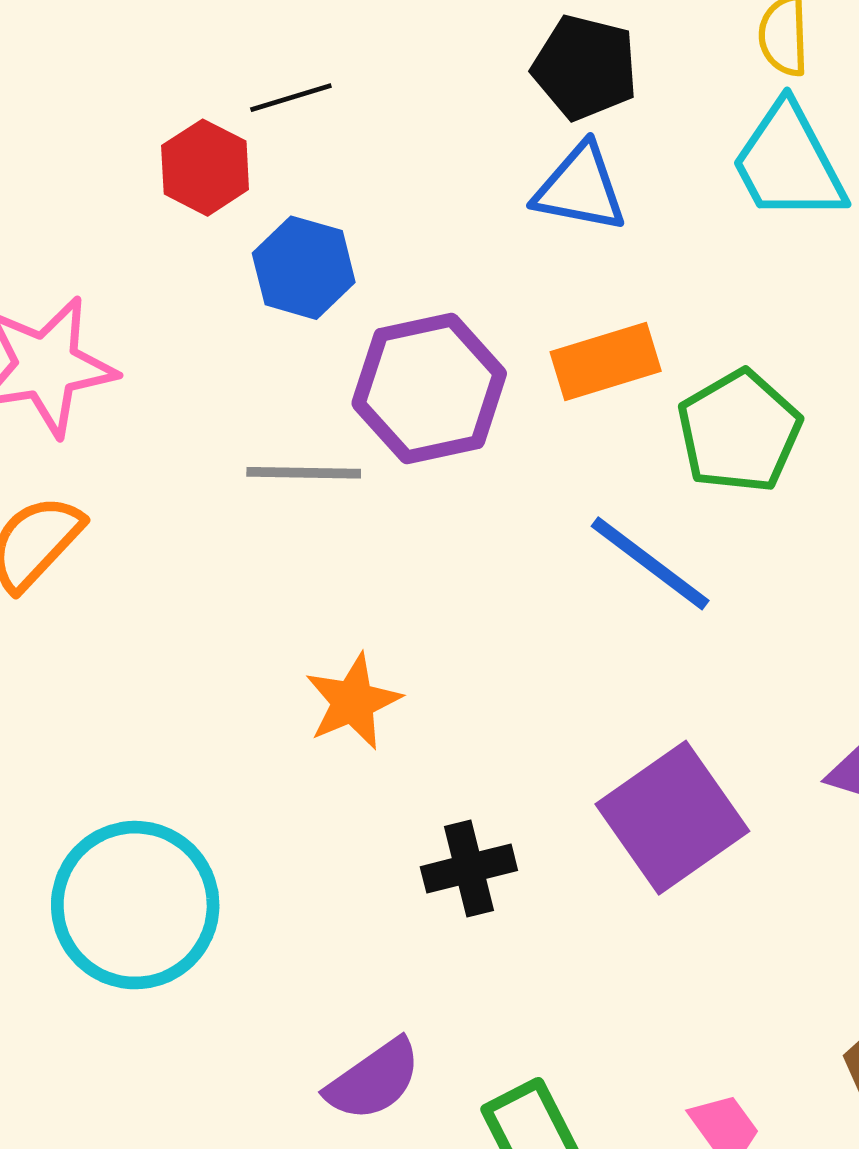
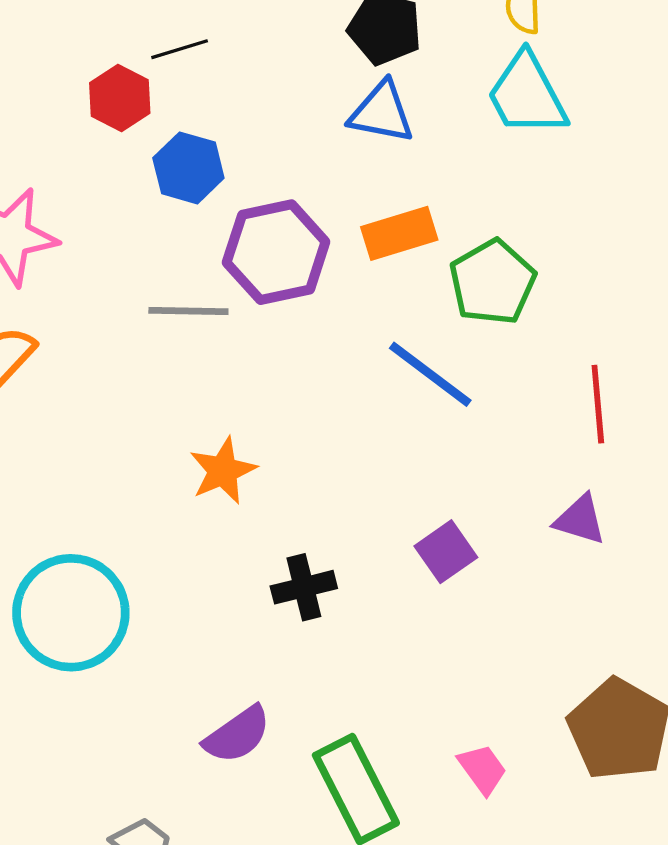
purple square: (672, 818) -> (446, 552), size x0.6

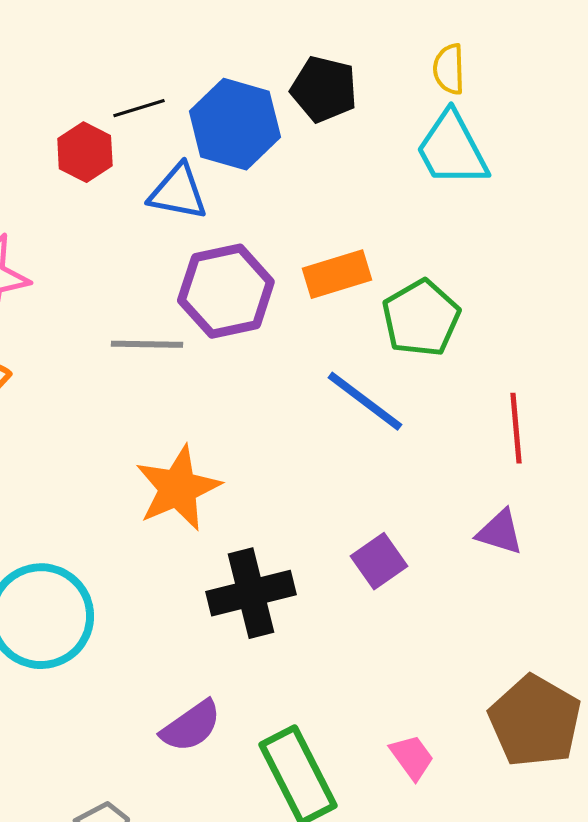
blue triangle: (382, 112) -> (178, 192), moved
blue hexagon: (188, 168) -> (235, 124), moved, size x1.4
orange star: (223, 471) -> (178, 488), size x1.4
black cross: (304, 587) -> (251, 593), size x1.5

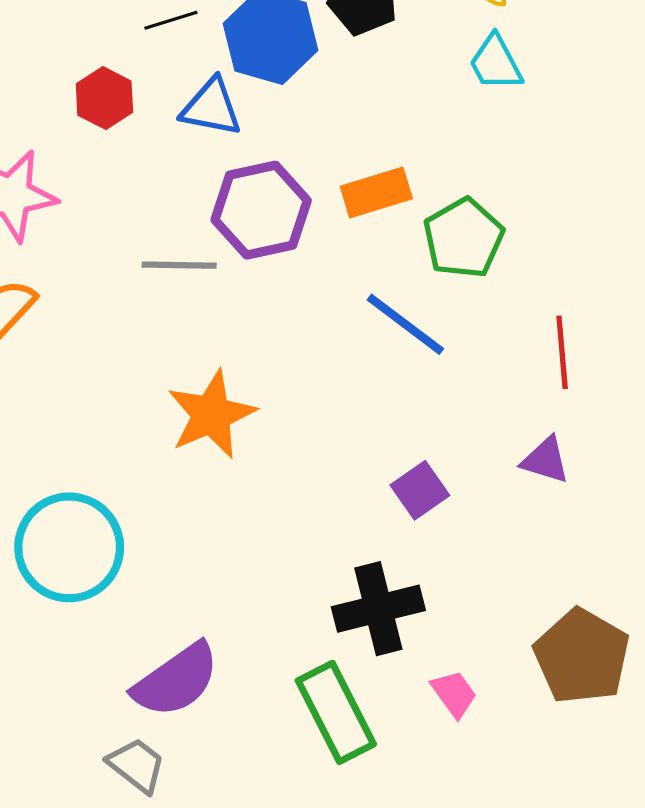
cyan trapezoid: (452, 149) -> (496, 63), size x0.7
red hexagon: (85, 152) -> (104, 98), moved
black cross: (251, 593) -> (378, 609), moved
purple semicircle: (191, 726) -> (176, 680), moved, size x1.4

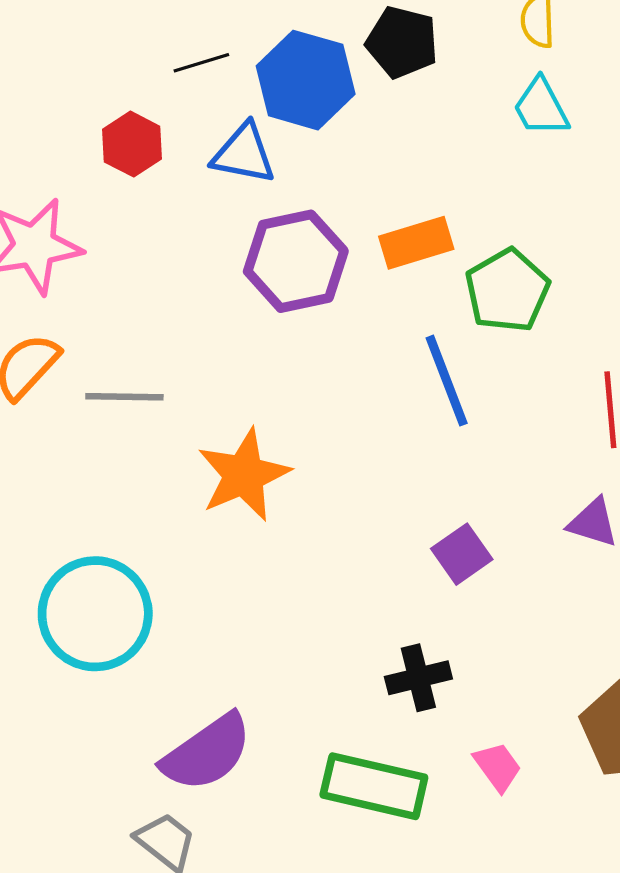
gray line: (179, 265) -> (124, 397), moved
blue line: (405, 324) -> (447, 381), turned 32
black cross: (378, 609) -> (418, 678), size x0.7
green rectangle: (336, 712) -> (374, 786), turned -50

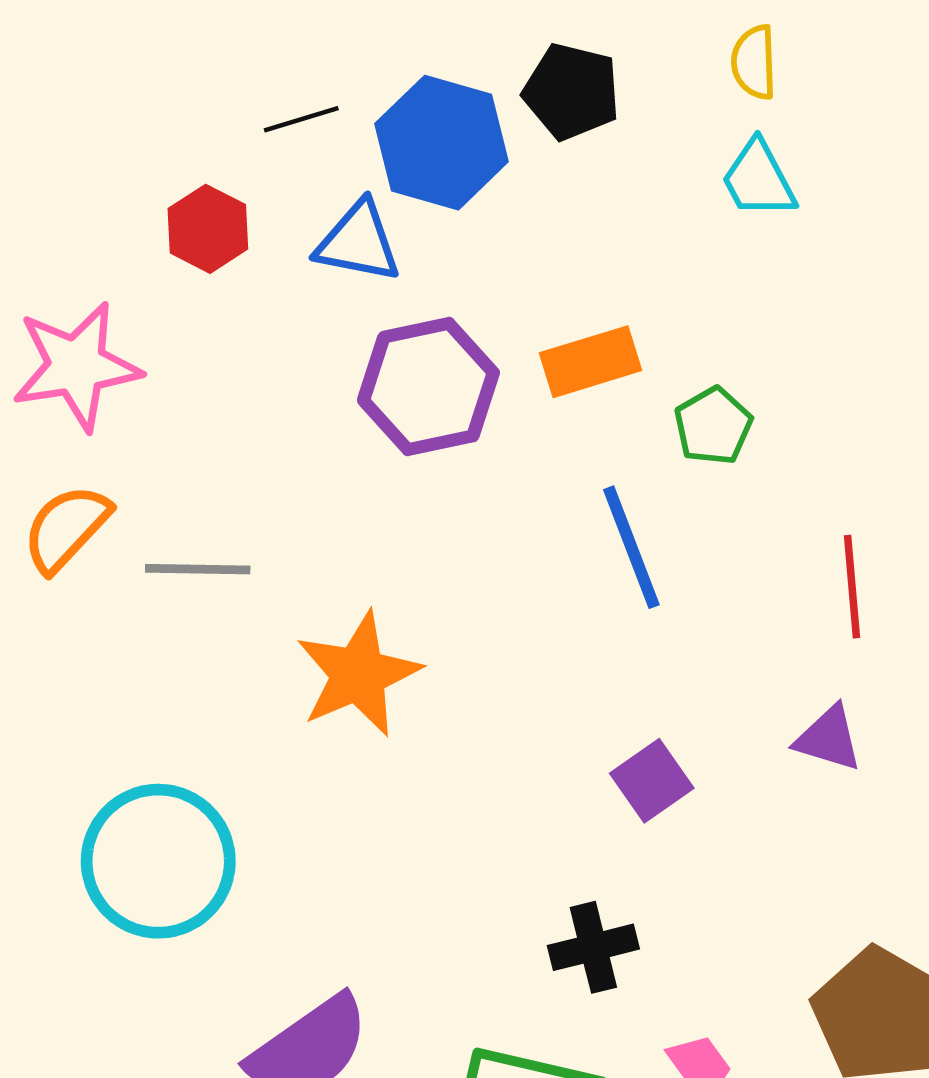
green pentagon: (507, 291) -> (713, 426), size x0.7

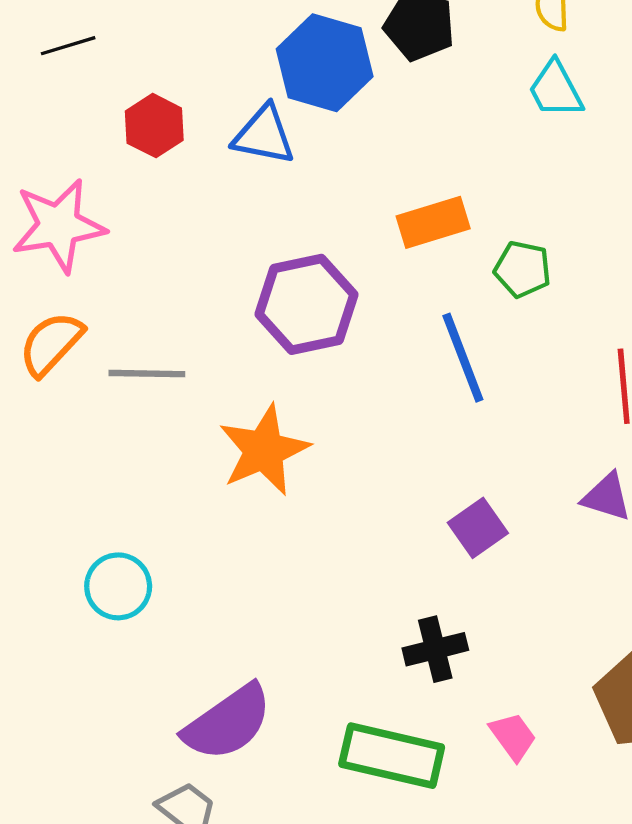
black line: (301, 119) -> (68, 46), moved
purple hexagon: (428, 387) -> (307, 304), moved
green pentagon: (713, 426) -> (523, 269), turned -30
cyan circle: (158, 861) -> (118, 586), size x0.6

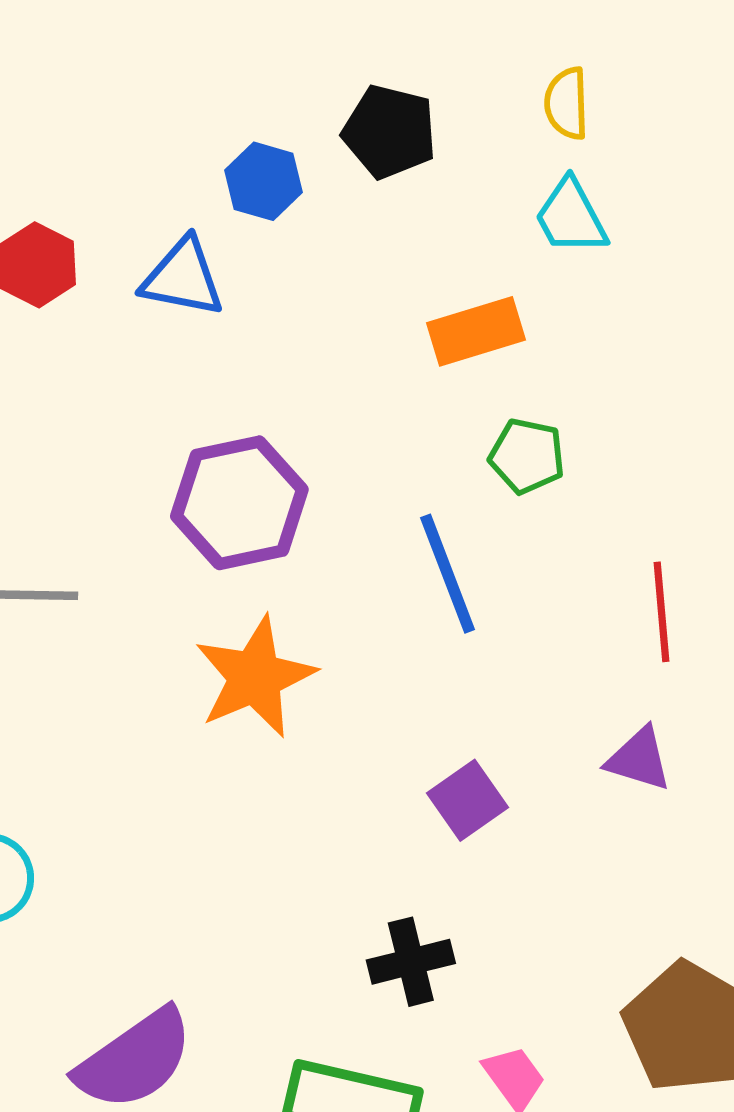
blue hexagon: (325, 63) -> (263, 181), size x0.6
orange rectangle: (433, 222) -> (476, 331), moved
orange star: (264, 450) -> (255, 677), moved

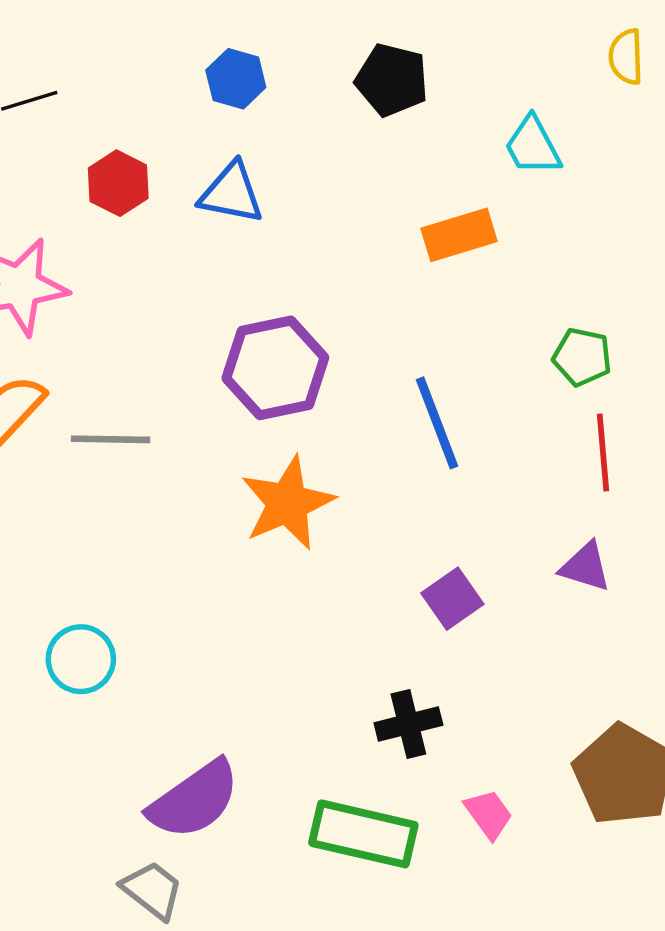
yellow semicircle: (567, 103) -> (626, 57), moved
blue hexagon: (263, 181) -> (236, 79), moved
green pentagon: (527, 456) -> (582, 357), moved

